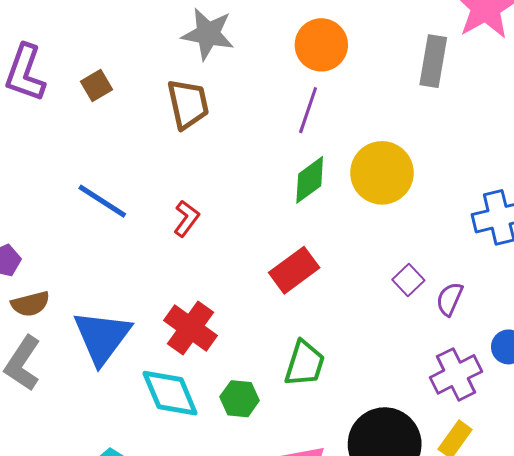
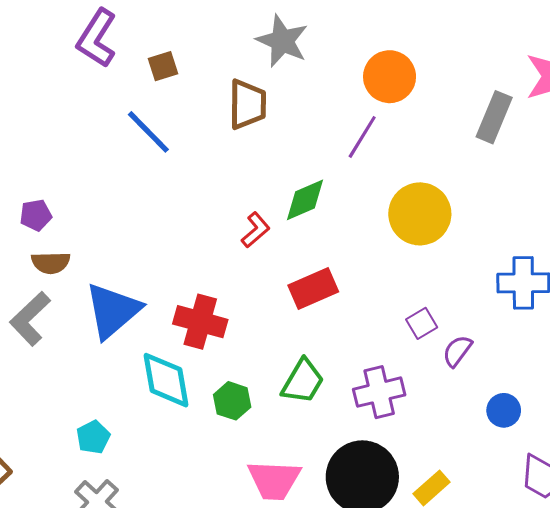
green diamond: (310, 180) -> (305, 200), moved
blue line: (102, 201) -> (148, 132), moved
red L-shape: (186, 218) -> (256, 230), moved
red cross: (191, 328) -> (200, 322), turned -33
purple cross: (456, 374) -> (379, 392), moved

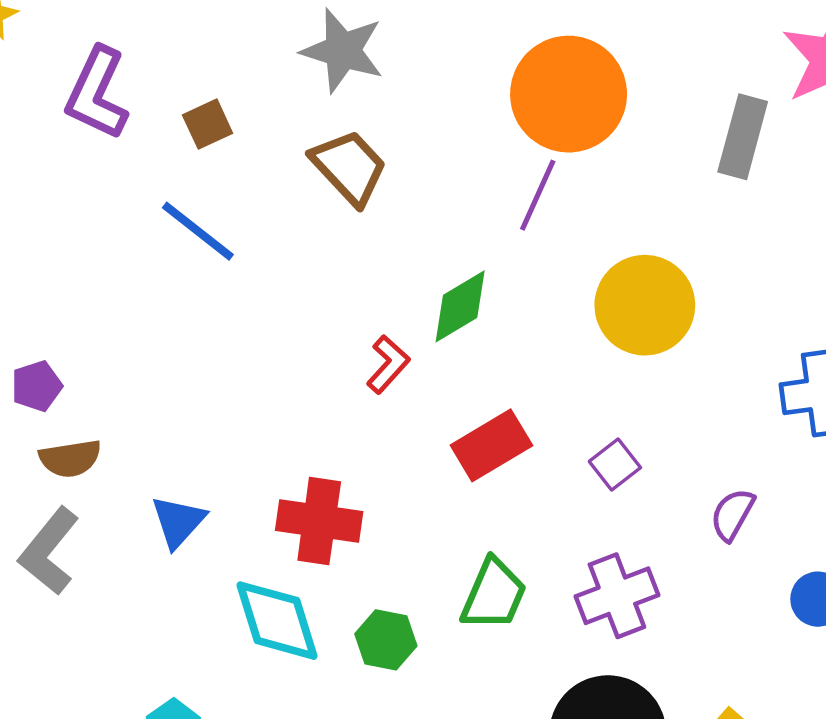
gray star: (282, 41) -> (343, 51), moved
orange circle: (390, 77) -> (569, 94), size x1.4
brown trapezoid: (247, 104) -> (349, 167), turned -36
blue triangle: (113, 311) -> (178, 522), size x0.6
purple square: (422, 323) -> (615, 465), moved

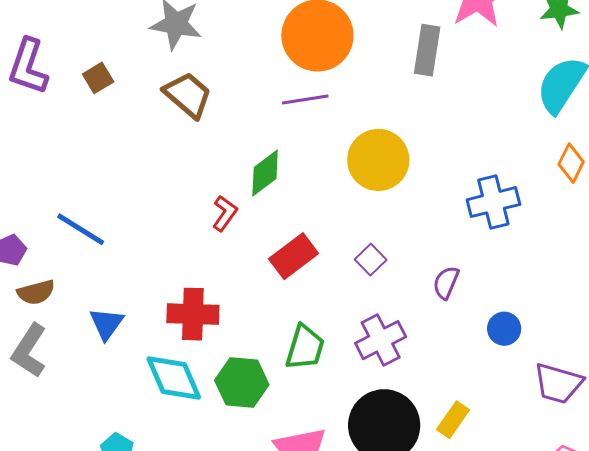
purple line: (538, 195) -> (305, 100), turned 63
blue line: (198, 231) -> (81, 229), moved
green hexagon: (386, 640) -> (242, 383), size x1.4

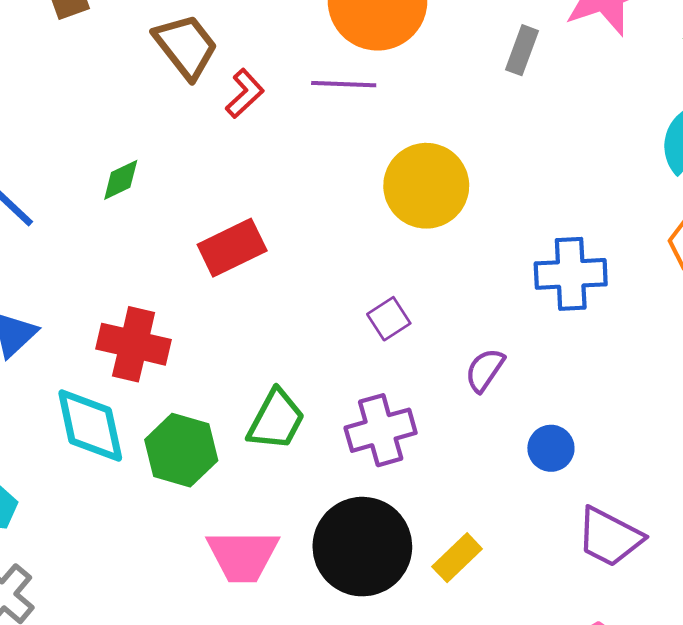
gray rectangle: (427, 50) -> (522, 50), size x0.7
green diamond: (265, 173) -> (121, 180), moved, size x0.7
red L-shape: (225, 213) -> (245, 93), moved
red rectangle: (294, 256) -> (232, 248), moved

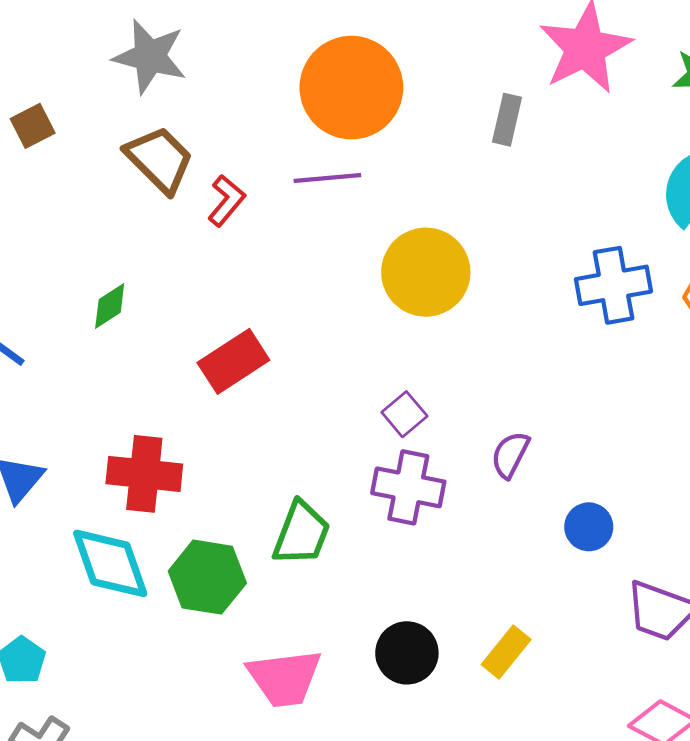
blue cross: (571, 274) -> (614, 285), moved
purple cross: (381, 430) -> (408, 487), moved, turned 34
black circle: (362, 547) -> (407, 653), size x0.6

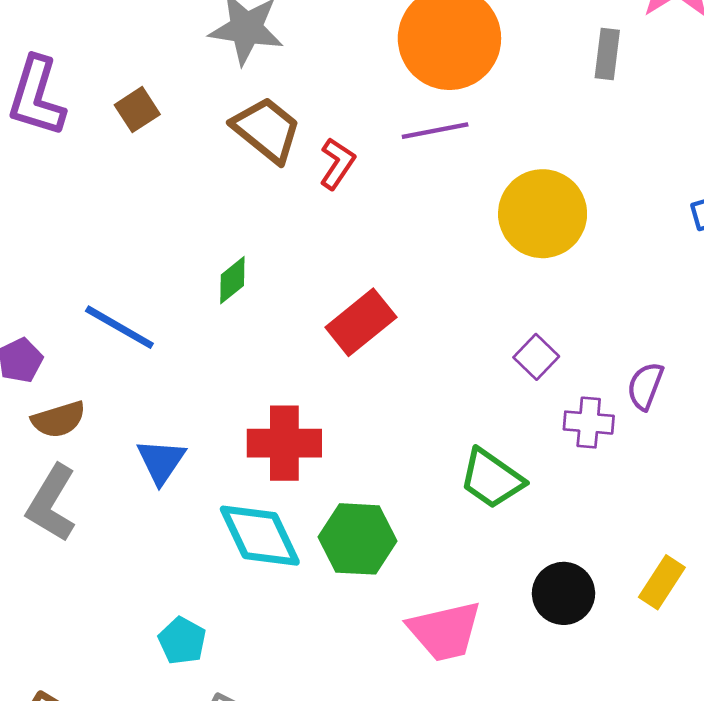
purple cross: (408, 487) -> (589, 423), moved, size x0.7
green trapezoid: (301, 533) -> (492, 479), moved, turned 110

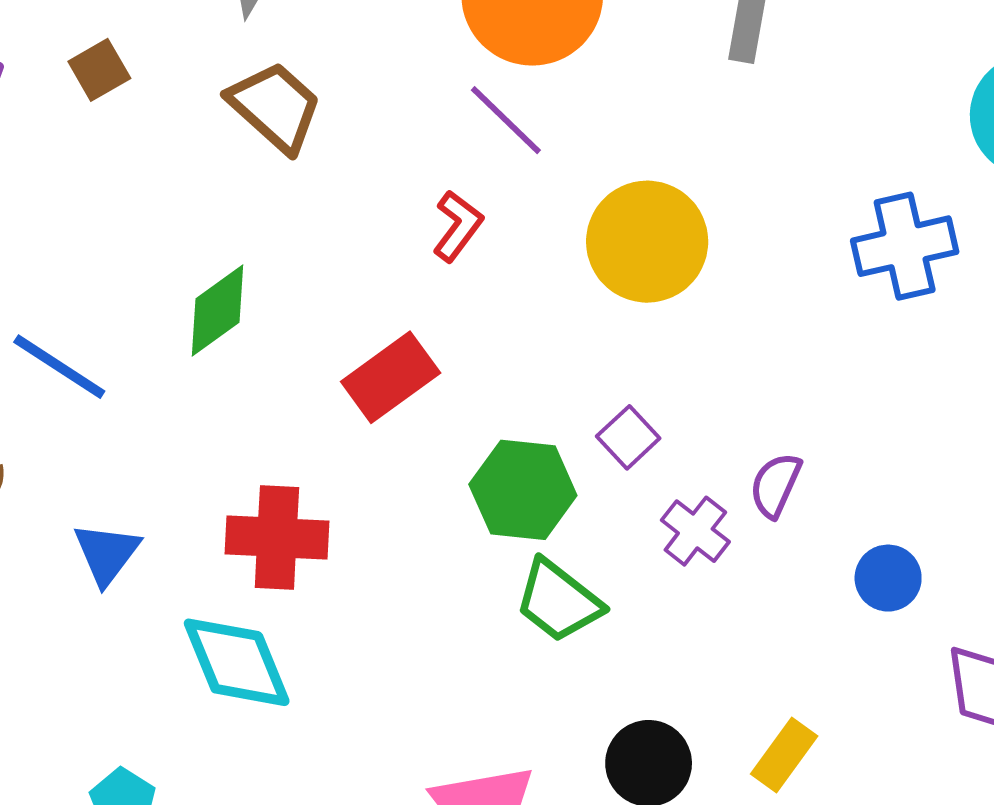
purple line: (435, 131) -> (506, 120), turned 52
red L-shape: (337, 163) -> (458, 226), moved
green diamond: (232, 280) -> (218, 310), size x1.4
purple cross: (589, 423) -> (695, 531), turned 30
green hexagon: (358, 539) -> (523, 490), moved

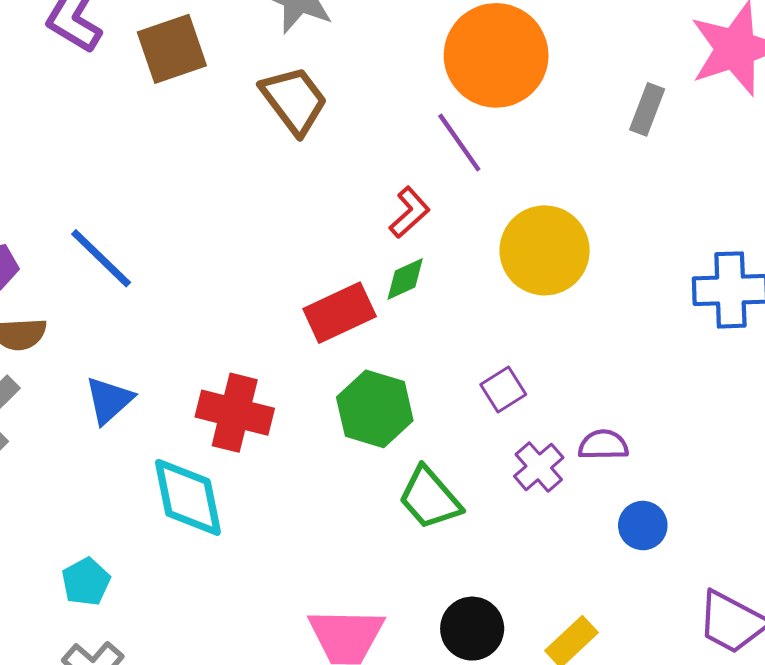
brown square: (99, 70) -> (172, 49), size x1.6
green diamond: (218, 310) -> (405, 279), moved, size x0.7
purple semicircle: (776, 485) -> (603, 445), turned 54
green hexagon: (523, 490) -> (375, 409), moved
blue circle: (888, 578) -> (643, 526), moved

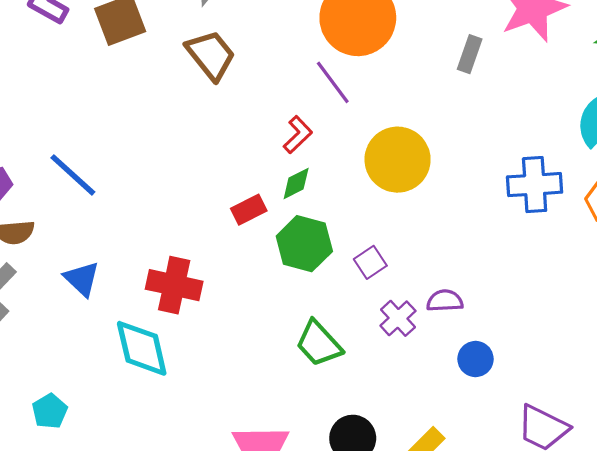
red rectangle: (340, 313) -> (249, 210), size x0.7
blue triangle: (109, 400) -> (82, 279), turned -33
green hexagon: (375, 409) -> (304, 244), moved
cyan pentagon: (86, 582) -> (50, 411), moved

